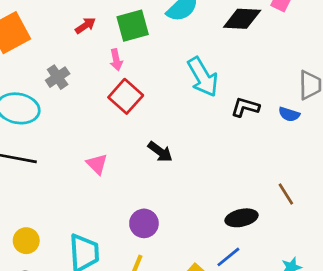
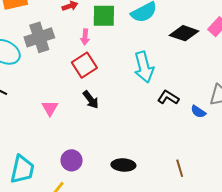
gray cross: (58, 77) -> (39, 37), size x1.6
black arrow: (160, 152) -> (91, 100), moved
black ellipse: (242, 218) -> (123, 165), moved

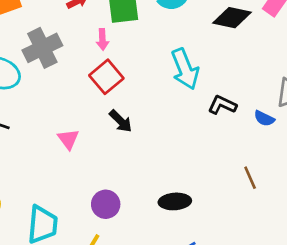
brown line: (180, 168) -> (250, 178), moved

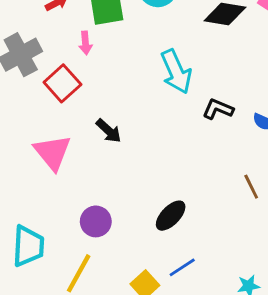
red square: (106, 77) -> (62, 83), moved
pink triangle: (68, 139) -> (52, 152), size x1.6
black ellipse: (175, 201) -> (171, 216), turned -40

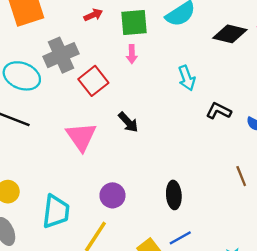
pink arrow: (85, 43) -> (132, 54), moved
cyan arrow: (176, 72) -> (187, 78), size x0.7
black ellipse: (171, 216) -> (174, 195), turned -52

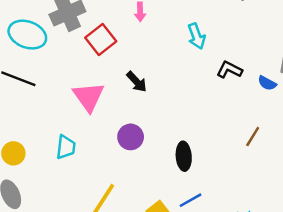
brown line: (241, 176) -> (253, 137), turned 54
purple circle: (112, 195) -> (131, 137), moved
cyan trapezoid: (56, 211) -> (66, 147), moved, size x0.7

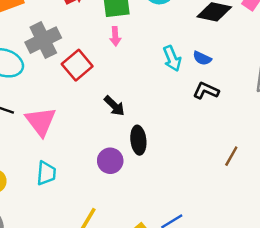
blue semicircle: (267, 83) -> (202, 58), moved
pink triangle: (89, 97) -> (41, 121), moved
black ellipse: (184, 156) -> (138, 140), moved

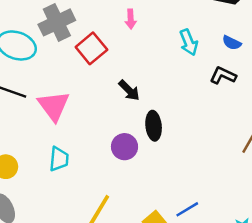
blue semicircle: (202, 58) -> (232, 43), moved

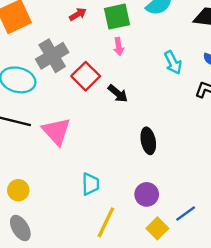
black arrow: (129, 90) -> (118, 93), moved
purple circle: (125, 147) -> (147, 194), moved
cyan trapezoid: (59, 159) -> (90, 184), moved

